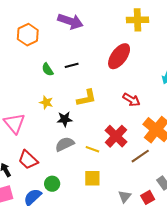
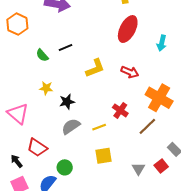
red ellipse: (119, 56) -> (128, 29), moved
yellow L-shape: (86, 98) -> (95, 68), moved
red cross: (116, 136) -> (120, 110), size x0.7
yellow line: (92, 149) -> (99, 127), turned -32

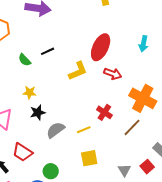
red ellipse: (128, 29) -> (101, 47), moved
black star: (67, 102) -> (38, 113), moved

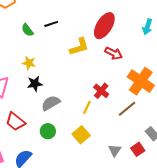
yellow line: (84, 130) -> (87, 107), moved, turned -48
yellow square: (89, 158) -> (81, 135), turned -36
green circle: (51, 171) -> (48, 131), moved

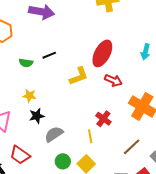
green semicircle: (27, 30) -> (26, 63), turned -40
yellow line: (87, 107) -> (90, 136), turned -32
brown line: (127, 109) -> (132, 147), moved
green circle: (48, 131) -> (63, 161), moved

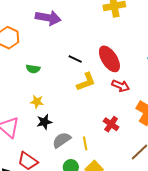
red ellipse: (102, 53) -> (109, 59), turned -60
black line: (49, 55) -> (75, 59), moved, turned 48
yellow line: (90, 136) -> (85, 143), moved

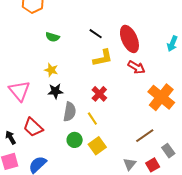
red cross: (111, 124) -> (99, 94), moved
gray semicircle: (62, 140) -> (70, 112), turned 126
yellow line: (85, 143) -> (92, 119), turned -32

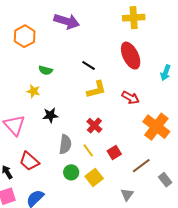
red ellipse: (129, 39) -> (131, 56), moved
yellow star: (51, 70) -> (33, 91), moved
black star: (55, 91) -> (50, 115), moved
red square: (153, 165) -> (114, 153), moved

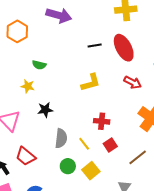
black line: (89, 65) -> (95, 45), moved, turned -40
red arrow: (130, 98) -> (133, 82), moved
red cross: (94, 125) -> (102, 121), moved, turned -35

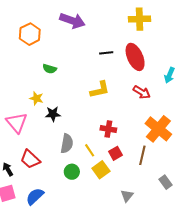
yellow star: (28, 86) -> (36, 98), moved
brown line: (138, 157) -> (142, 155), moved, turned -42
yellow square: (91, 171) -> (101, 170), moved

